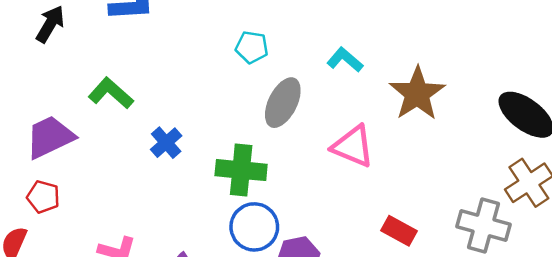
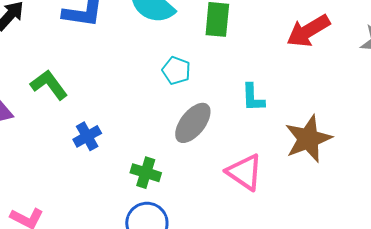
cyan L-shape: (345, 60) -> (253, 98), turned -144
green cross: (241, 170) -> (146, 173), size x0.7

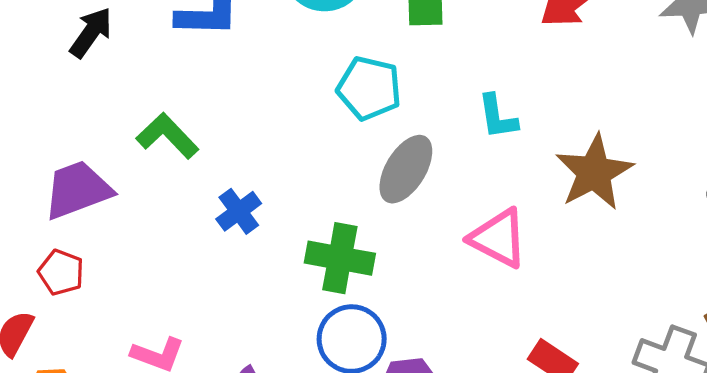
cyan pentagon: (176, 71) -> (369, 88), size x1.4
green cross: (146, 173) -> (340, 258), size x1.4

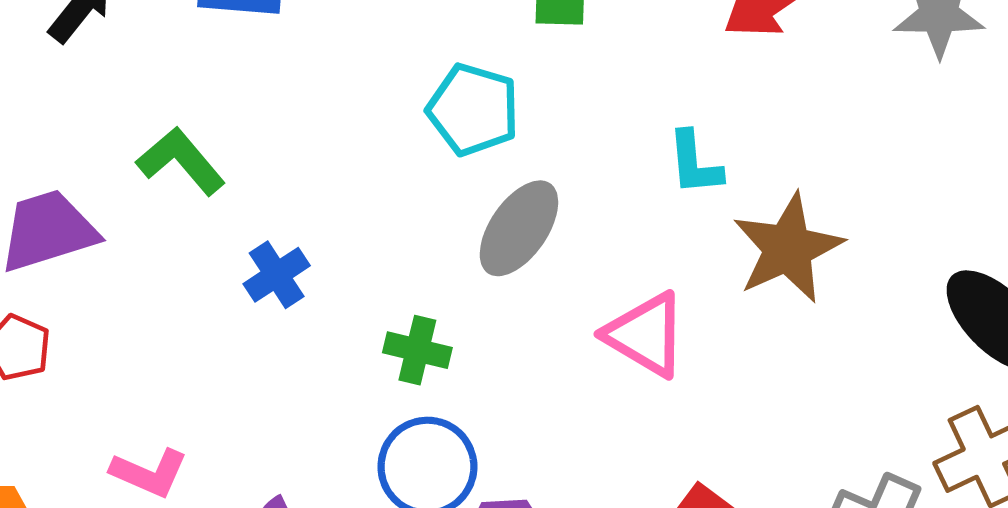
cyan L-shape: (497, 117) -> (695, 163), moved
green cross: (340, 258) -> (417, 350), size x0.7

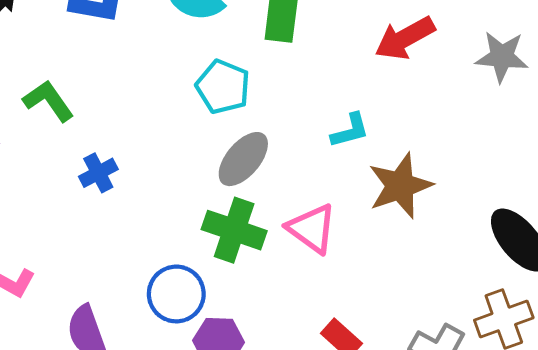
cyan L-shape: (695, 163) -> (350, 131), turned -105
green cross: (417, 350) -> (234, 230), moved, size x1.6

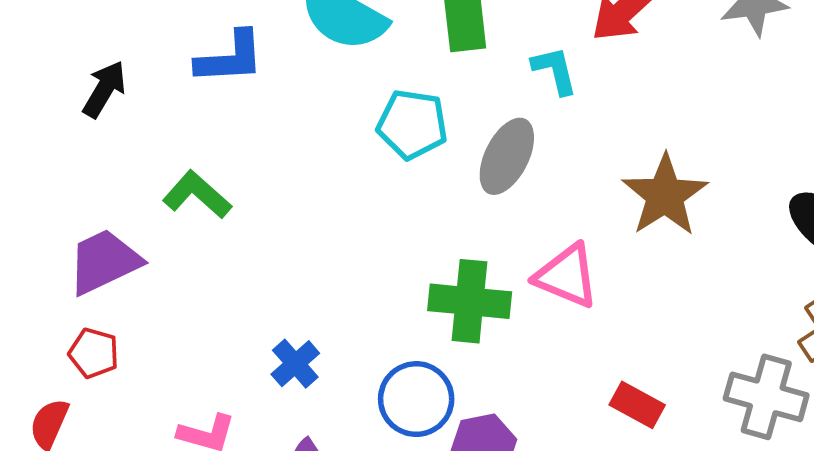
cyan L-shape: (350, 131) -> (555, 70), moved, turned -75
gray ellipse: (243, 159) -> (507, 156), moved
blue cross: (98, 173) -> (295, 364), moved

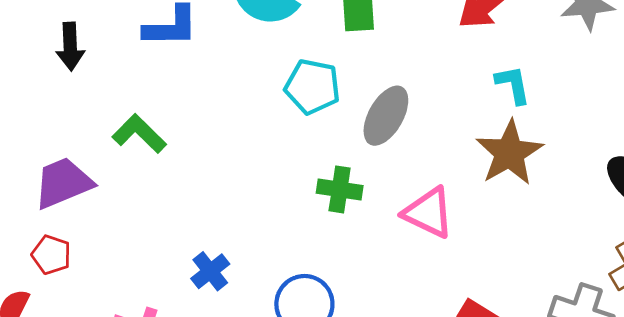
cyan L-shape: (555, 70) -> (513, 85), moved
black arrow: (104, 89) -> (70, 46), turned 144
green cross: (470, 301) -> (340, 189), moved, size x0.7

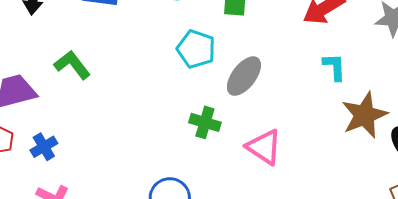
brown star: (509, 153) -> (364, 115), moved
blue cross: (210, 271) -> (44, 147), moved

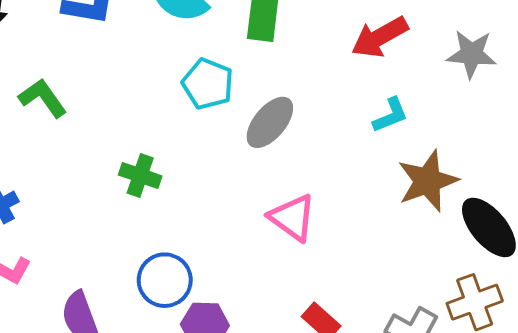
cyan L-shape: (334, 67) -> (390, 115), turned 68
green cross: (205, 122) -> (140, 175), moved

